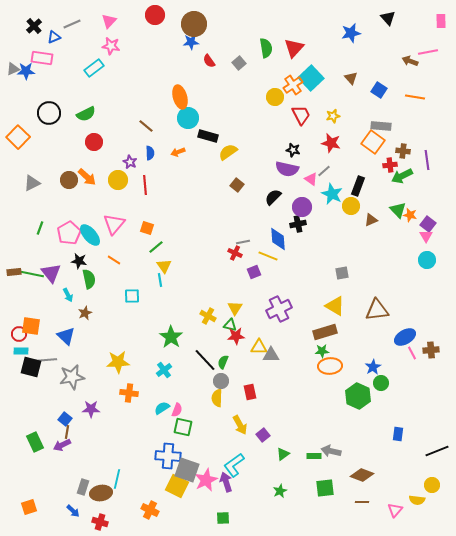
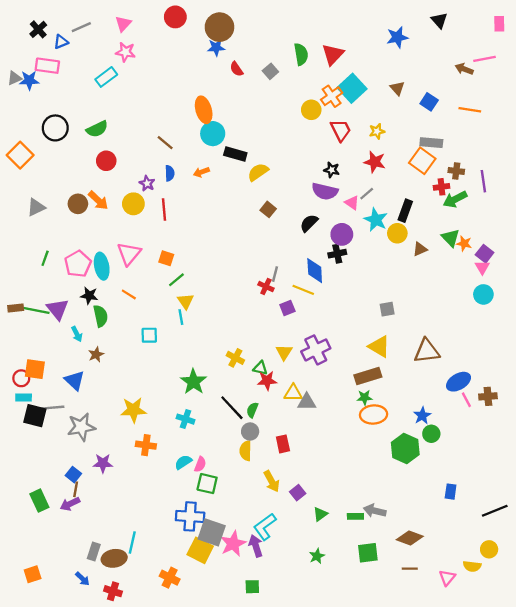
cyan ellipse: (90, 235) -> (102, 266), turned 30
gray line: (243, 242) -> (275, 274), turned -64
yellow triangle: (235, 308) -> (284, 352), moved
cyan cross: (164, 370) -> (186, 419), turned -35

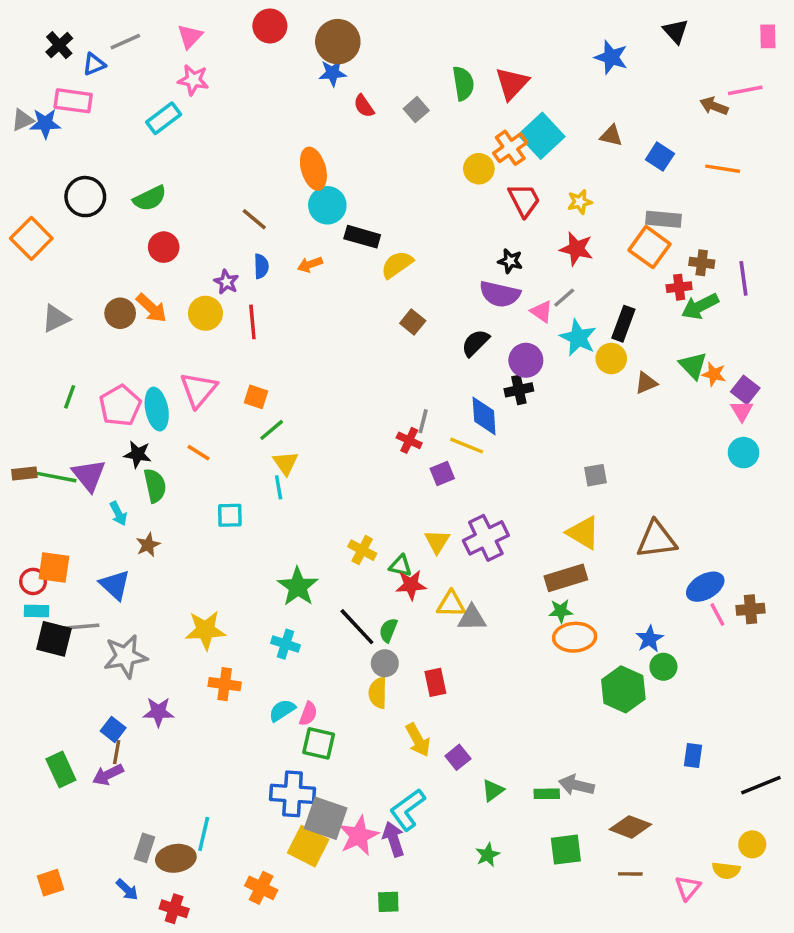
blue star: (397, 37) -> (611, 57), turned 30
brown triangle: (397, 88) -> (611, 136), turned -35

